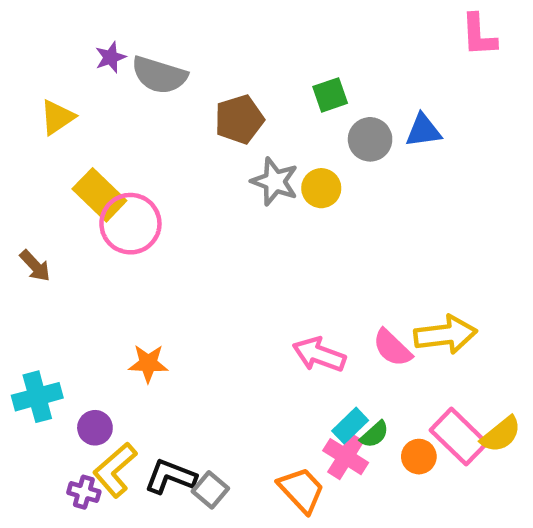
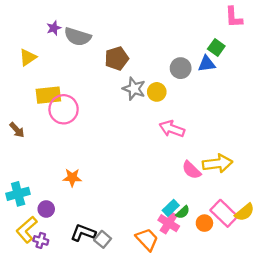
green square: (330, 95) -> (216, 48), moved, turned -35
yellow rectangle: (99, 195) -> (48, 95), turned -50
pink arrow: (319, 355) -> (172, 129), moved
yellow L-shape: (115, 470) -> (27, 230), moved

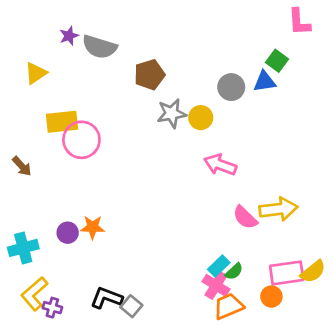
gray star: (134, 89) -> (172, 113), turned -30
purple circle: (46, 209) -> (68, 233), moved
pink rectangle: (224, 213) -> (287, 273), turned -52
orange circle: (204, 223) -> (271, 296), moved
orange trapezoid: (147, 239) -> (228, 306), moved, turned -70

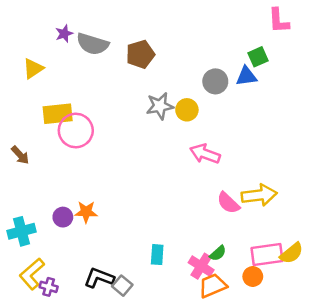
green square: (277, 61) -> (258, 57), turned 30
brown pentagon: (149, 75) -> (140, 54), moved
cyan rectangle: (219, 266) -> (157, 255), moved, turned -42

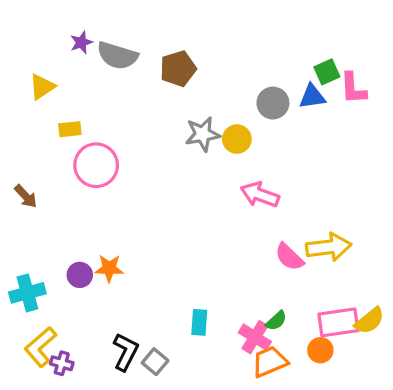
pink L-shape: (279, 21) -> (353, 88), moved
yellow rectangle: (58, 114) -> (70, 129), moved, size x0.6
black L-shape: (99, 278) -> (126, 352), turned 96

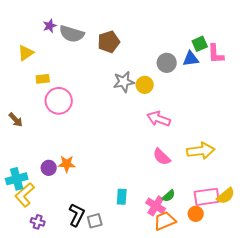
pink semicircle: (289, 257) -> (162, 157), moved
yellow L-shape: (40, 347) -> (25, 195), moved
gray square: (155, 362) -> (95, 221), turned 35

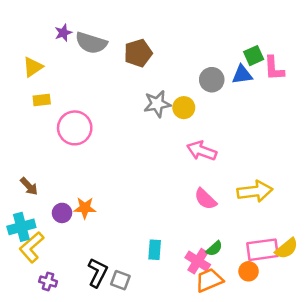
yellow rectangle: (43, 79) -> (42, 100), moved
brown arrow: (16, 120) -> (29, 186), moved
gray square: (95, 221) -> (120, 280), turned 35

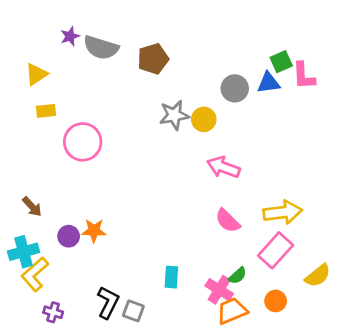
pink rectangle: (262, 250) -> (276, 250), moved, turned -40

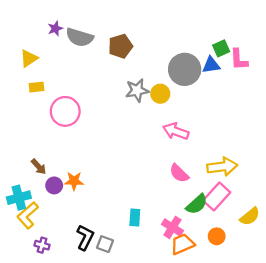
gray circle: (235, 88) -> (185, 69), size x1.5
brown arrow: (32, 207) -> (39, 167), moved
green semicircle: (238, 276) -> (197, 204), moved, size x1.5

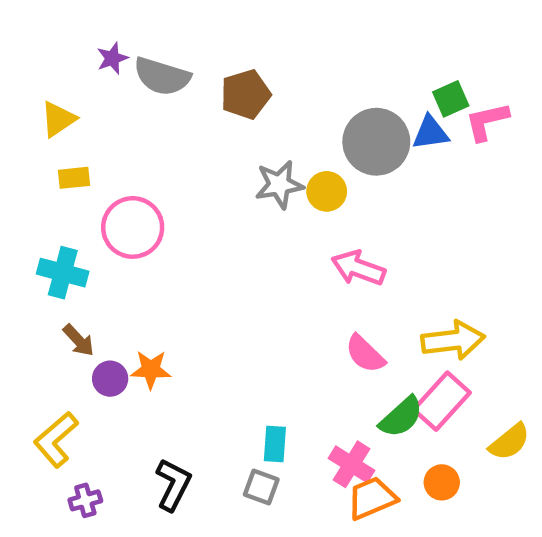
pink L-shape: (239, 59) -> (487, 121), turned 80
cyan cross: (19, 198) -> (63, 273), moved, turned 30
gray square: (105, 244) -> (261, 487), moved
purple cross: (42, 245) -> (85, 500), turned -32

